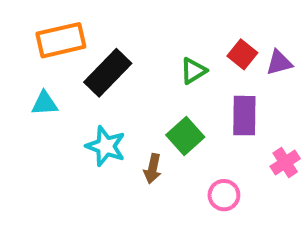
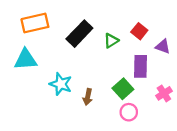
purple triangle: (279, 63) -> (163, 46), moved, turned 35
black rectangle: (108, 73) -> (79, 34), moved
cyan triangle: (45, 103) -> (26, 59), size x1.5
green square: (185, 136) -> (123, 89), moved

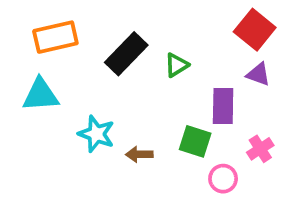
red square: (139, 31) -> (255, 30), moved, size x1.5
green square: (123, 89) -> (195, 141), turned -30
brown arrow: (88, 97) -> (139, 154), turned 77
pink circle: (129, 112) -> (223, 179), moved

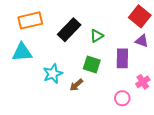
cyan star: (96, 134) -> (53, 74), turned 30
green square: (195, 141) -> (92, 64), moved
brown arrow: (139, 154) -> (76, 85), turned -40

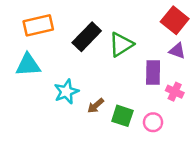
green triangle: (97, 36) -> (121, 44), size x1.5
green square: (92, 64) -> (122, 116), moved
pink cross: (143, 82) -> (175, 92), moved, turned -32

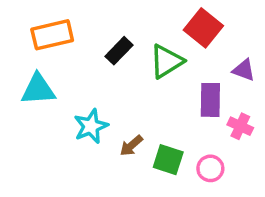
red square: (175, 20) -> (203, 28), moved
black rectangle: (87, 37) -> (119, 51), size x0.7

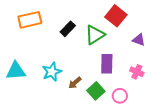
cyan triangle: (38, 89) -> (16, 71), moved
purple rectangle: (210, 100) -> (107, 64), moved
green square: (168, 160) -> (96, 91), turned 30

